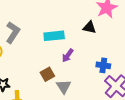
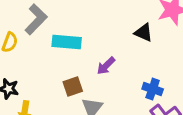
cyan rectangle: (54, 36) -> (67, 42), moved

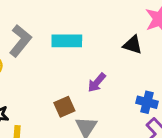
cyan rectangle: (67, 42) -> (67, 41), moved

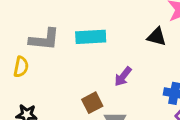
gray L-shape: (20, 41) -> (44, 39), turned 60

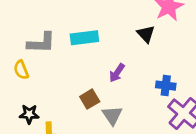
black triangle: (157, 37) -> (146, 34), turned 36
yellow semicircle: (21, 67) -> (21, 70), turned 150

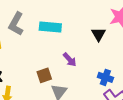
gray L-shape: (41, 43) -> (16, 24), turned 105
purple arrow: (117, 73) -> (70, 60), turned -88

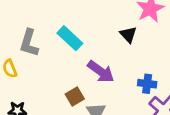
cyan rectangle: (50, 27) -> (70, 38), turned 50
purple arrow: (70, 60) -> (101, 72), size x1.5

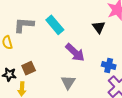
gray L-shape: (29, 43) -> (24, 25), turned 70
brown square: (75, 96) -> (29, 68), moved

